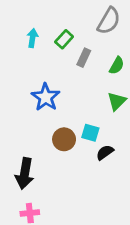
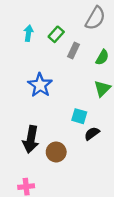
brown circle: (64, 139) -> (56, 152), moved
black arrow: (25, 174) -> (31, 139), moved

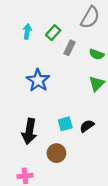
green semicircle: (102, 57) -> (97, 54), turned 80
cyan square: (79, 116) -> (65, 124), moved, turned -32
brown circle: (56, 152) -> (56, 153), moved

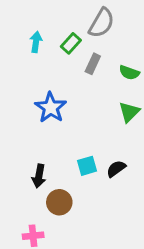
gray semicircle: (90, 17) -> (102, 23), moved
black arrow: (29, 131) -> (39, 176), size x0.7
brown circle: (56, 153) -> (59, 202), moved

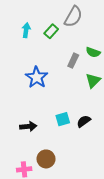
gray rectangle: (93, 64) -> (73, 61), moved
black arrow: (39, 176) -> (28, 126), turned -105
brown circle: (59, 202) -> (46, 159), moved

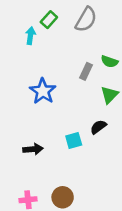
green rectangle: (51, 31) -> (49, 20), moved
black semicircle: (84, 121) -> (98, 127), moved
brown circle: (46, 159) -> (63, 197), moved

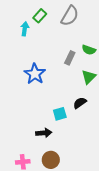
black arrow: (33, 149) -> (44, 133), moved

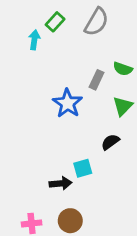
blue star: (35, 74) -> (67, 103), moved
cyan square: (60, 114) -> (83, 168), moved

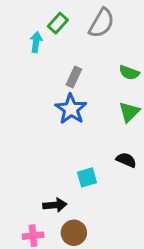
gray rectangle: (96, 80) -> (74, 77), moved
black semicircle: (110, 142) -> (126, 160), moved, turned 60
black arrow: (61, 183) -> (55, 205), moved

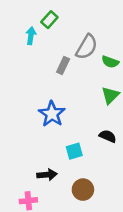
gray semicircle: (102, 23) -> (87, 47), moved
blue star: (71, 109) -> (52, 114), moved
brown circle: (74, 233) -> (83, 190), moved

